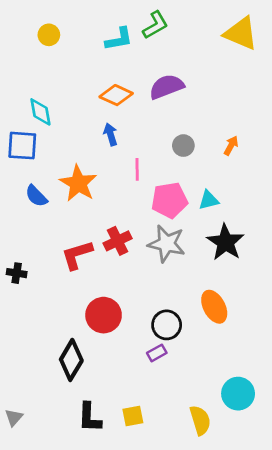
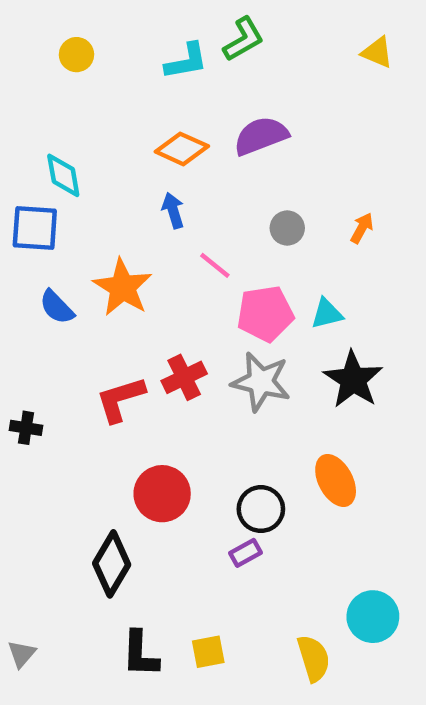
yellow triangle: (241, 33) -> (377, 52), size x0.6
pink line: (137, 169) -> (215, 265), turned -50

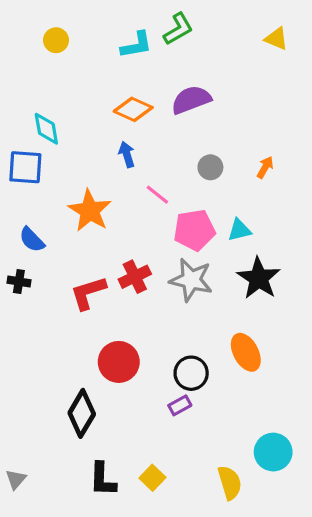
blue semicircle: (57, 307) -> (32, 240), moved
black cross: (26, 428) -> (19, 282), moved
yellow square: (208, 652) -> (152, 478), turned -35

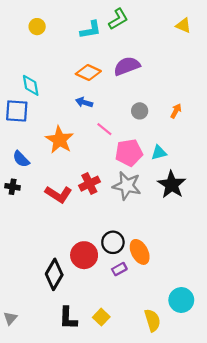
blue arrow: (127, 154) -> (84, 102), turned -56
red L-shape: (88, 293) -> (58, 194), turned -130
orange ellipse: (246, 352) -> (140, 252), moved
red circle: (119, 362) -> (84, 255), moved
black circle: (191, 373) -> (113, 242), moved

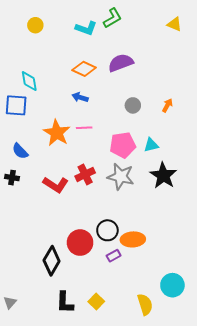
cyan L-shape: (90, 30) -> (86, 28), turned 30
pink line: (104, 129) -> (84, 128), moved, turned -42
orange ellipse: (140, 252) -> (133, 239), turned -65

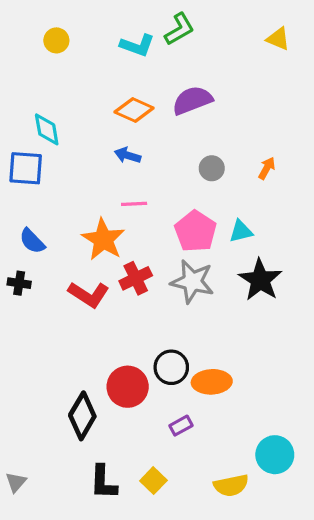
orange star: (57, 133) -> (103, 239), moved
pink pentagon: (123, 145) -> (196, 231), turned -30
purple rectangle: (114, 256) -> (181, 426), moved
yellow semicircle: (145, 304) -> (231, 485), turned 95

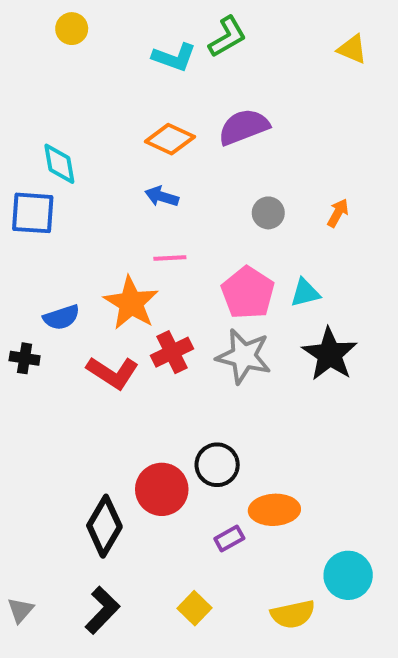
yellow circle: (56, 40) -> (72, 29), moved
blue semicircle: (32, 241) -> (61, 317), moved, turned -64
orange ellipse: (212, 382) -> (274, 510), moved
black L-shape: (103, 482) -> (102, 610), moved, turned -138

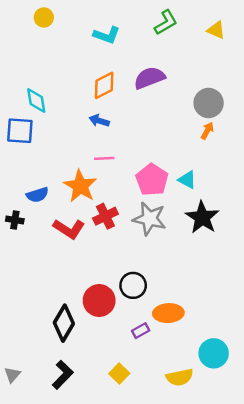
green L-shape: (227, 37) -> (166, 22), moved
orange diamond: (170, 139) -> (104, 85), turned -52
gray circle: (268, 213) -> (209, 103), moved, size x1.5
cyan triangle: (305, 293) -> (187, 180), turned 42

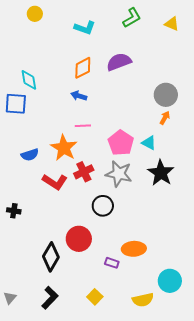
gray circle: (209, 103) -> (166, 95), moved
orange arrow: (207, 131) -> (165, 118), moved
black cross: (15, 220) -> (14, 211), moved
black circle: (133, 285) -> (103, 206), moved
purple rectangle: (141, 331) -> (112, 263), turned 48

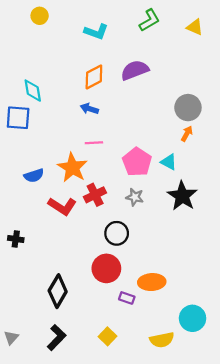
gray star: (119, 174) -> (135, 197), size x0.6
red circle: (79, 239) -> (106, 268), moved

